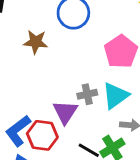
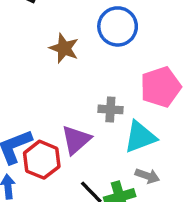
gray cross: (87, 94) -> (110, 109), moved

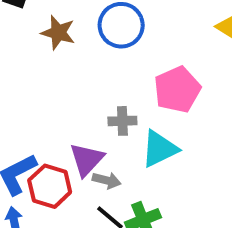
brown star: (64, 48) -> (58, 33), moved
gray arrow: (147, 176) -> (107, 180), moved

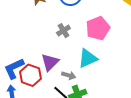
gray cross: (122, 121) -> (63, 31), moved, turned -32
gray arrow: (107, 180) -> (69, 75), moved

